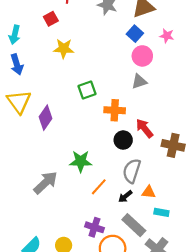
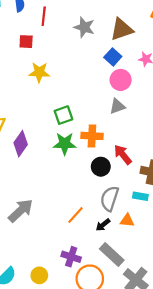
red square: (51, 19) -> (26, 42), turned 32
green star: (81, 161) -> (65, 144), moved
cyan rectangle: (161, 212) -> (140, 196), moved

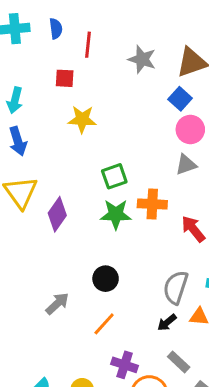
black circle: (101, 167) -> (106, 279), moved
gray arrow: (21, 211) -> (57, 303), size x0.7
orange line: (76, 215) -> (104, 324), moved
gray rectangle: (112, 255) -> (179, 362), size x0.7

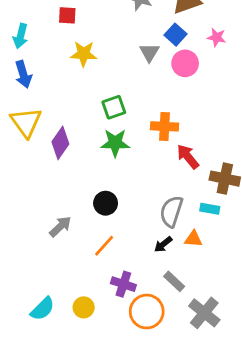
gray triangle: (186, 165) -> (149, 52), moved, turned -40
orange cross: (152, 204) -> (165, 126), moved

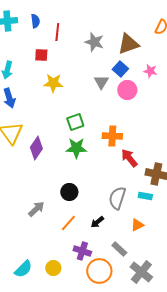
orange triangle: (193, 239) -> (137, 225), moved, turned -32
black arrow: (163, 244) -> (97, 222), moved

